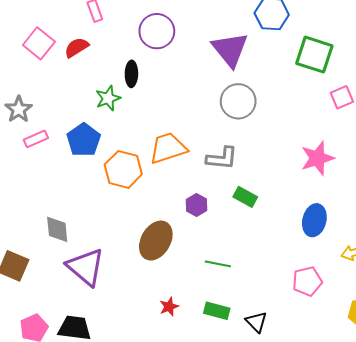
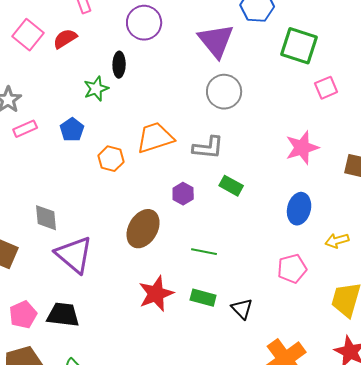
blue pentagon: (84, 140) -> (72, 130), size x0.7
orange hexagon: (123, 169) -> (111, 159), size x0.7
red star: (169, 307) -> (156, 294), size x1.8

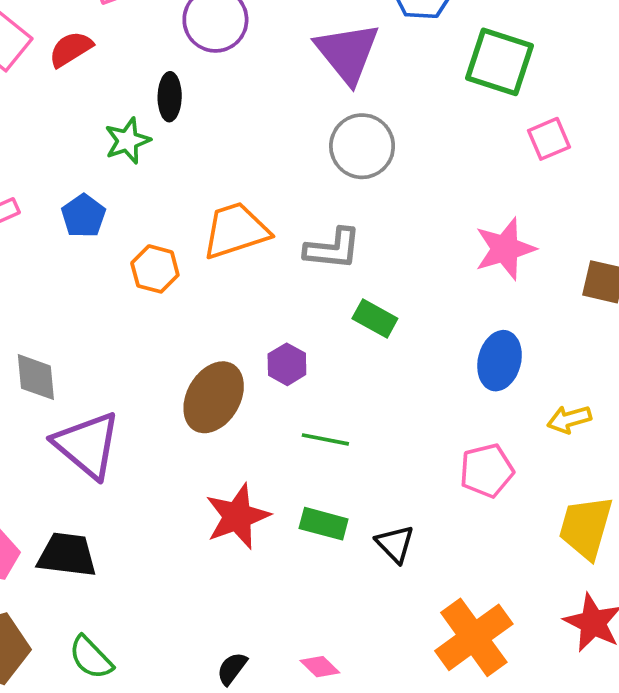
purple hexagon: (183, 194) -> (287, 364), moved

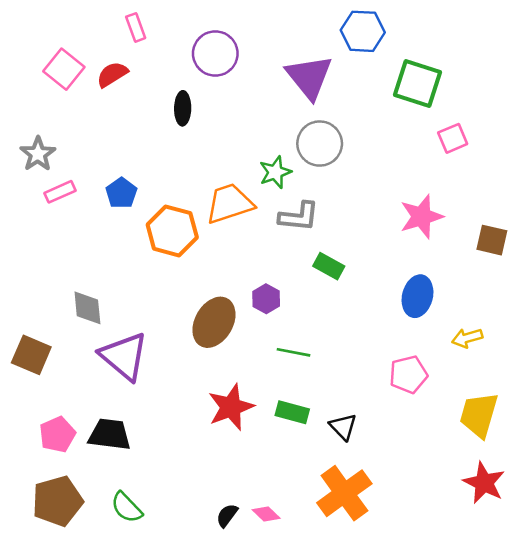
green star: (127, 141) -> (275, 172), moved
orange hexagon: (155, 269) -> (172, 231), size x1.5
orange cross: (474, 637) -> (344, 493), moved
pink diamond: (320, 667) -> (266, 514), moved

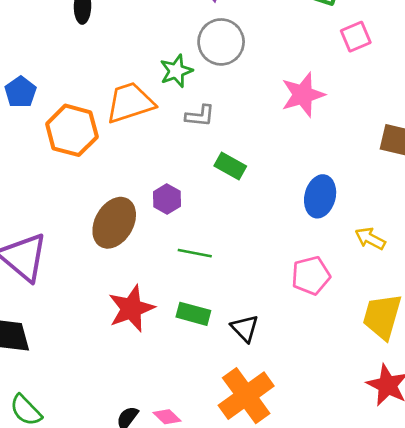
gray L-shape: (299, 217) -> (200, 116), size x0.7
pink star: (421, 217) -> (303, 95), moved
yellow arrow: (467, 338) -> (370, 239), turned 44

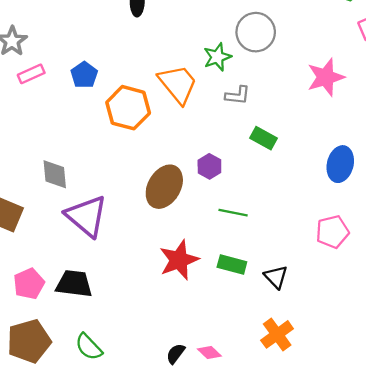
orange trapezoid: (130, 103) -> (178, 84), turned 69
orange cross: (246, 396) -> (277, 334), size x0.7

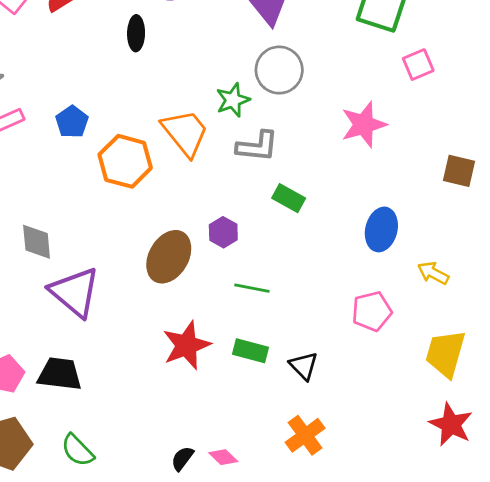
gray L-shape: (238, 95) -> (257, 146), size x1.4

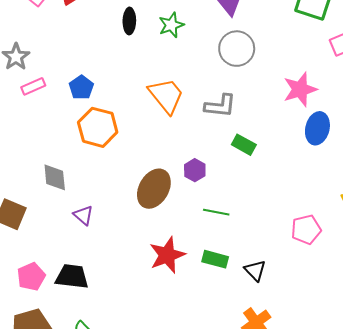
green star: (233, 100) -> (171, 25), moved
orange hexagon: (125, 161) -> (98, 127), moved
blue ellipse: (381, 229) -> (317, 128), moved
purple triangle: (75, 292) -> (83, 215), size x0.5

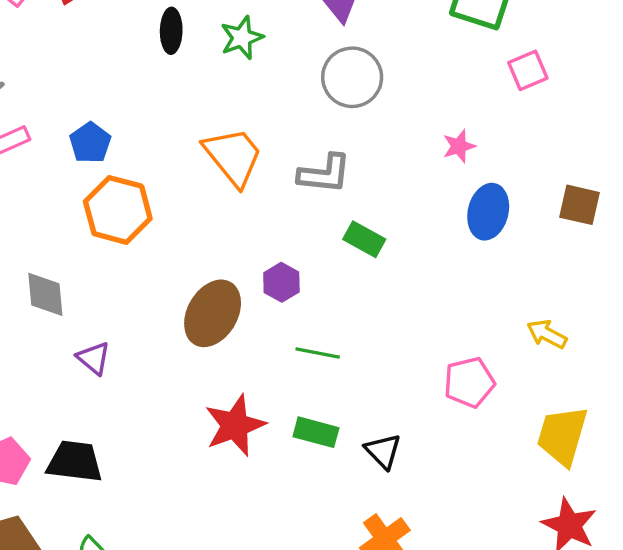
pink star: (300, 89) -> (459, 146), size x0.6

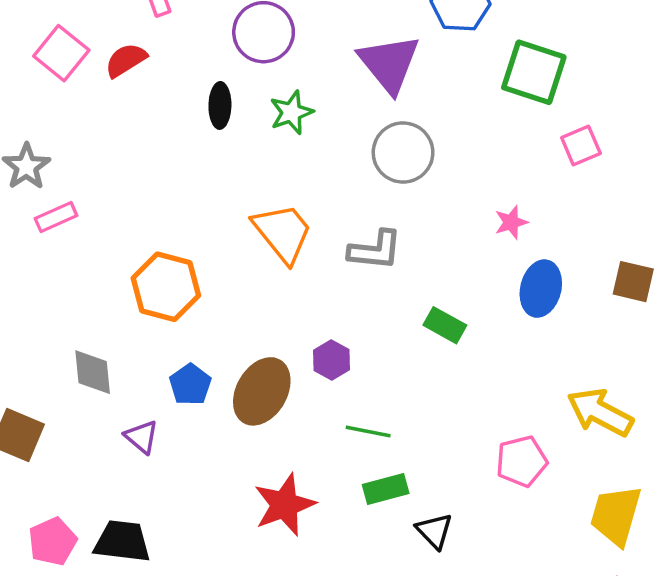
blue pentagon: (90, 143) -> (190, 384), moved
green rectangle: (364, 239) -> (445, 325), moved
yellow arrow: (547, 334) -> (600, 412), size x1.6
green rectangle: (316, 432) -> (386, 489), moved, turned -30

